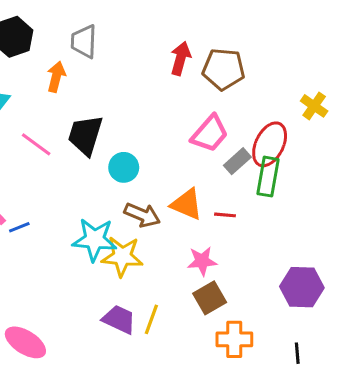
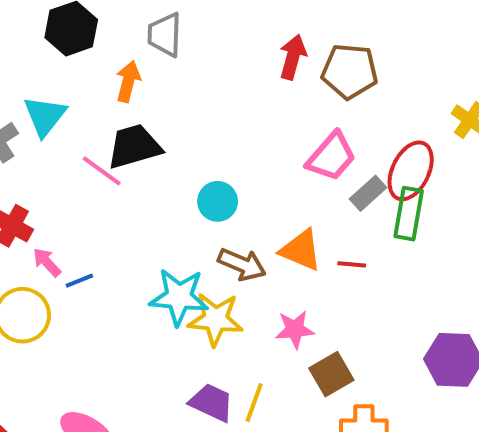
black trapezoid: (85, 135) -> (134, 146), moved, turned 57
pink star: (202, 261) -> (295, 329), moved

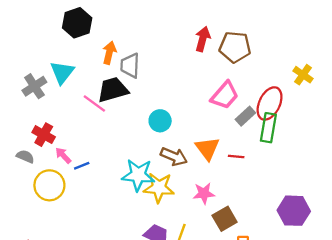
gray trapezoid: (165, 35) -> (130, 65), moved
orange triangle: (301, 250) -> (207, 148), turned 30

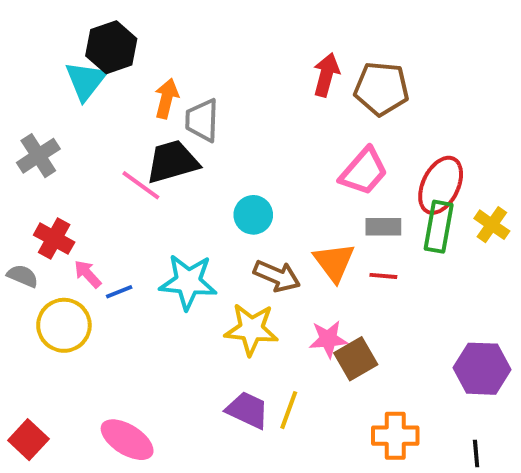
cyan triangle: (62, 72) -> (86, 81), moved
yellow cross: (303, 75) -> (492, 225), moved
gray rectangle: (245, 116) -> (383, 227), moved, turned 42
cyan star: (138, 175) -> (188, 282), moved
brown square: (225, 219) -> (356, 359), moved

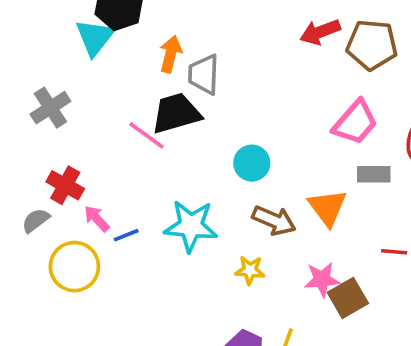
red arrow: (326, 75) -> (320, 32), turned -126
gray semicircle: (23, 276) -> (36, 220), turned -60
red line: (383, 276) -> (394, 252), moved
yellow star: (251, 329) -> (250, 270), size x0.6

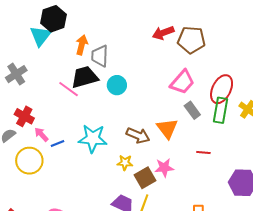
cyan circle: (252, 163) -> (117, 85), moved
gray rectangle: (374, 174) -> (192, 110), turned 54
brown square: (348, 298) -> (145, 178), moved

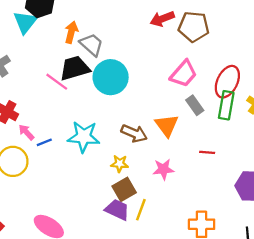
gray trapezoid: (100, 56) -> (91, 45), turned 130
cyan circle: (117, 85) -> (111, 77), size x1.6
brown square: (145, 178) -> (124, 189), moved

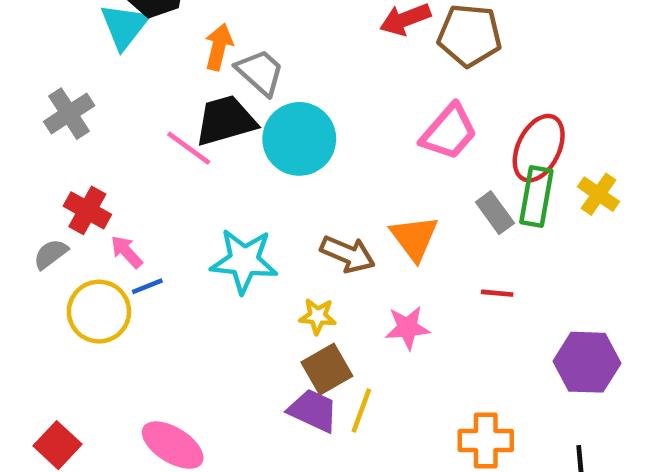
gray rectangle: (195, 105) -> (495, 213), moved
blue line: (44, 142) -> (147, 286), moved

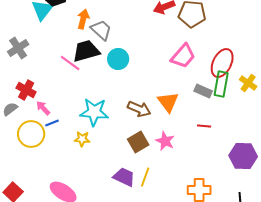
cyan circle: (299, 139) -> (118, 59), size x0.7
gray rectangle: (495, 213) -> (203, 91), turned -30
yellow star: (318, 316) -> (82, 139), moved
pink star: (407, 328) -> (165, 141), turned 30
brown square: (327, 369) -> (138, 142), moved

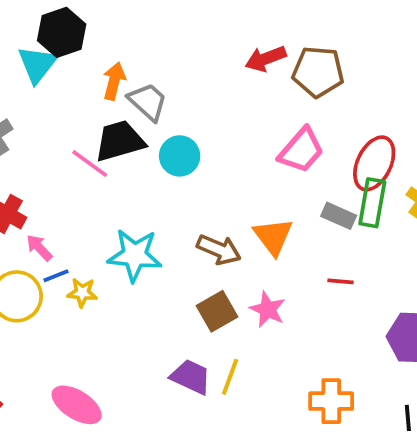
yellow star: (82, 139) -> (82, 293), moved

